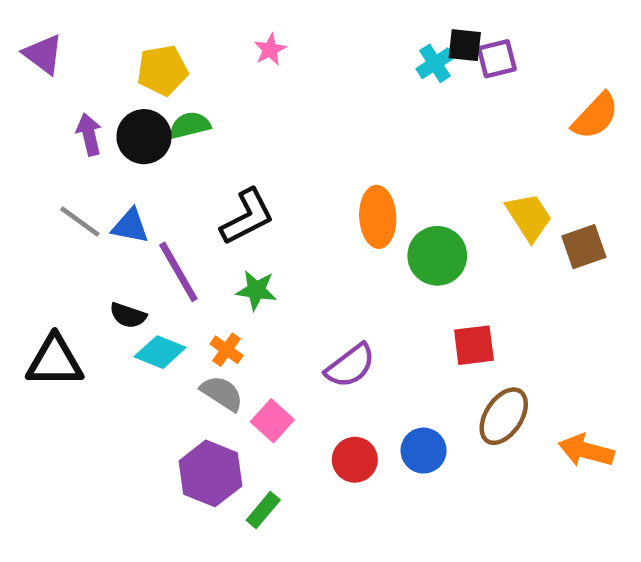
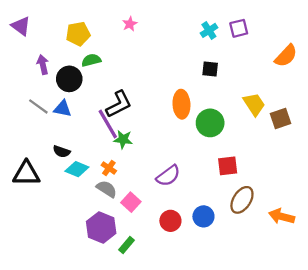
black square: (465, 45) -> (210, 69), moved
black circle: (144, 137) -> (69, 79), moved
purple line: (178, 272) -> (108, 124), moved

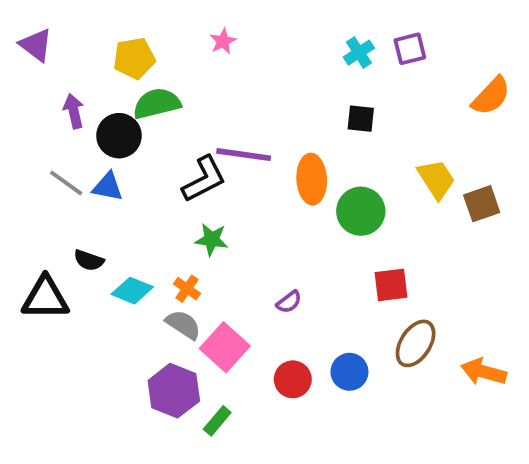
green semicircle: (91, 60) -> (157, 104), size x1.4
purple line: (108, 124) -> (244, 155), moved, turned -52
black semicircle: (62, 152) -> (89, 260), moved
purple semicircle: (168, 176) -> (289, 302), size x0.6
pink square: (131, 202) -> (225, 347), size x1.4

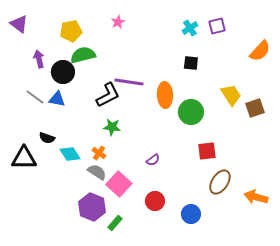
cyan diamond: (132, 291) -> (70, 154), turned 35
blue circle: (349, 372) -> (191, 214), moved

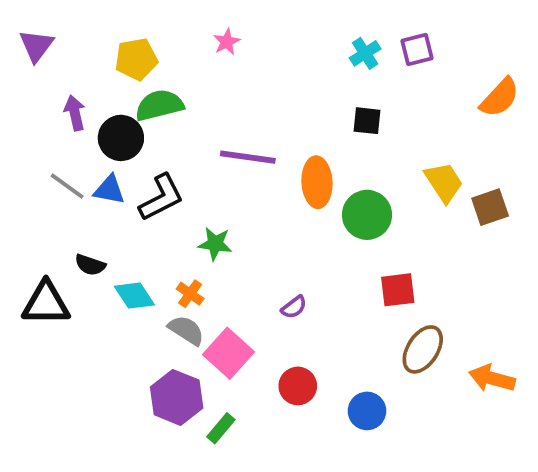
purple triangle: (19, 24) -> (36, 46), turned 30
black L-shape: (108, 95) -> (161, 198), moved

